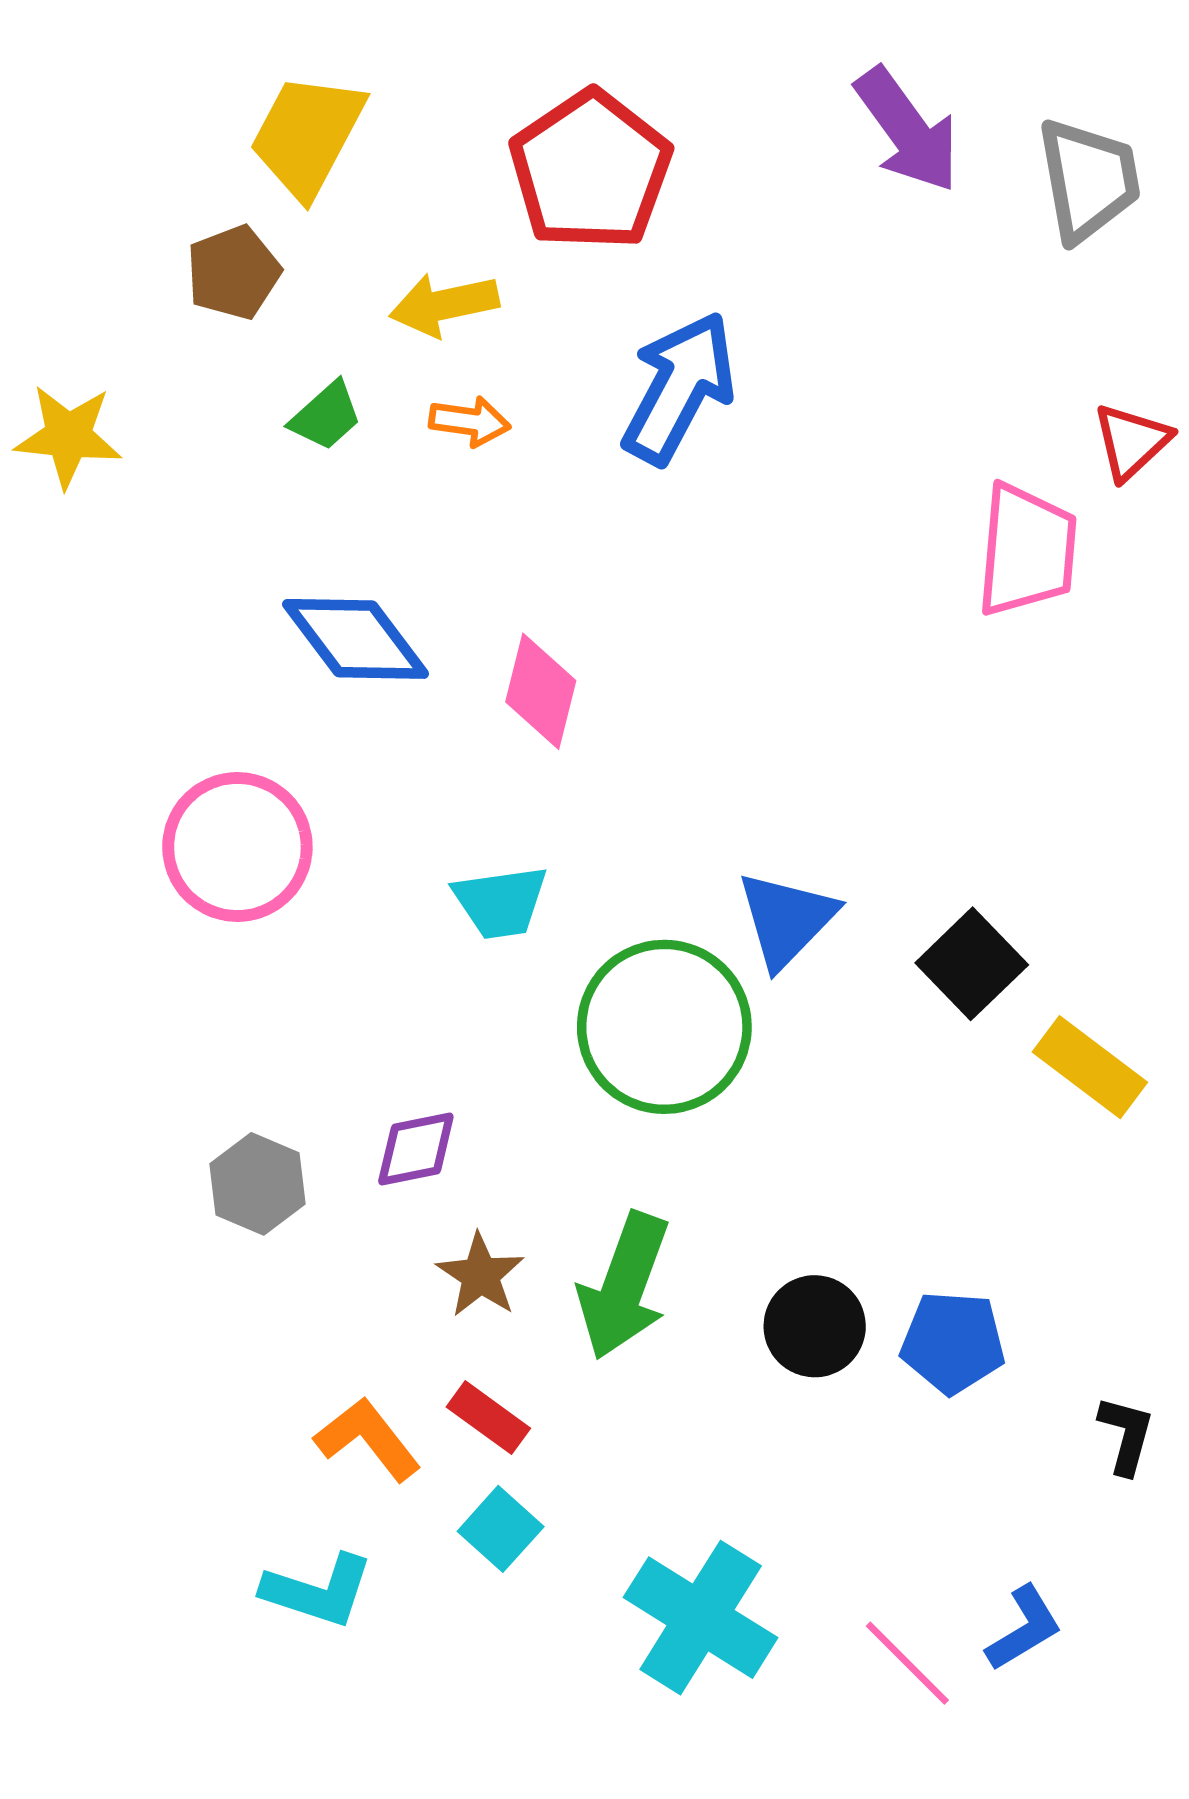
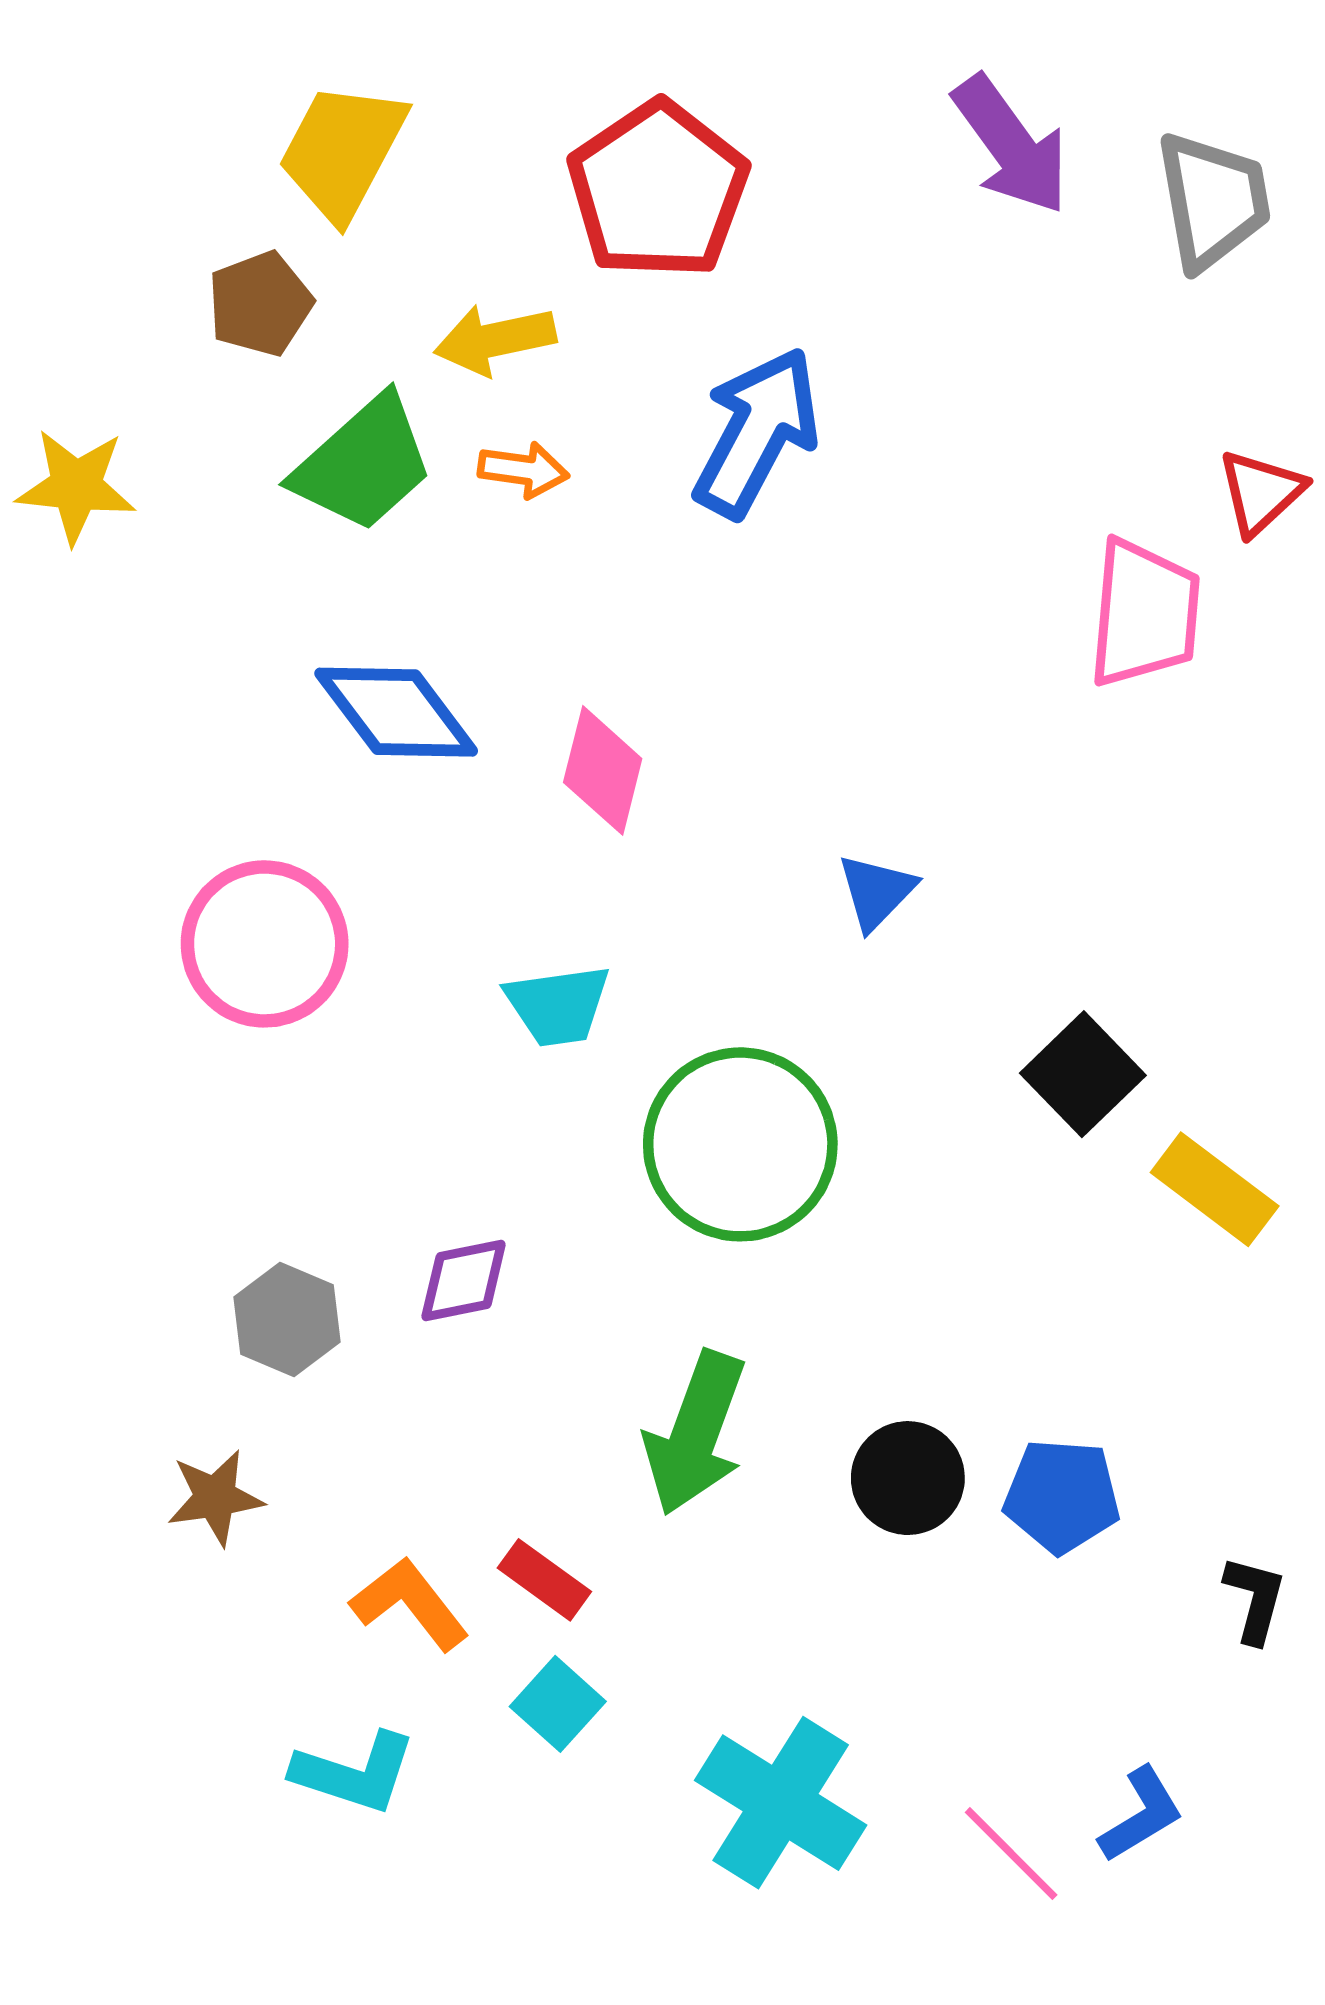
green trapezoid: (326, 416) -> (363, 464), size x1.8
blue triangle: (786, 919) -> (876, 892), moved, size x0.7
brown star: (480, 1275) -> (215, 1497), moved, turned 30

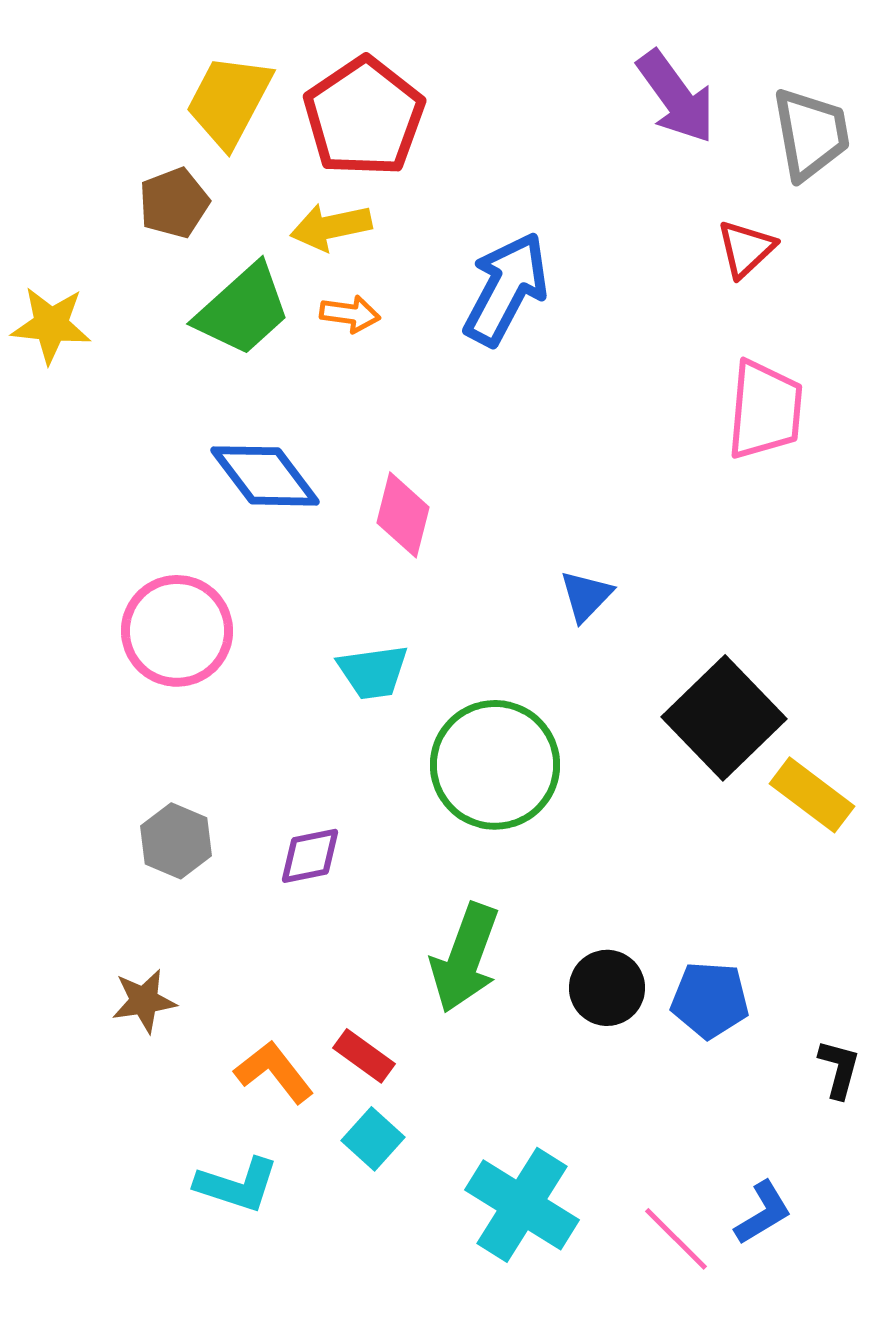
red pentagon: (658, 190) -> (364, 117), moved
red triangle: (1261, 492) -> (746, 249), moved
black square: (1083, 1074) -> (724, 718), size x1.5
gray hexagon: (287, 1319) -> (176, 841), moved

